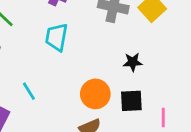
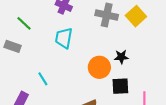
orange circle: (95, 94) -> (99, 67), moved

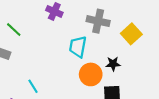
yellow square: (136, 16) -> (131, 34), moved
cyan trapezoid: (64, 38) -> (78, 47), moved

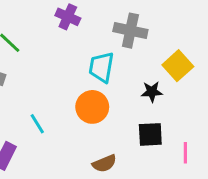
yellow square: (131, 34) -> (178, 66), moved
orange circle: (91, 74) -> (92, 107), moved

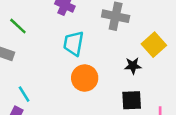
cyan trapezoid: (101, 67) -> (74, 43), moved
cyan line: (37, 124) -> (24, 94), moved

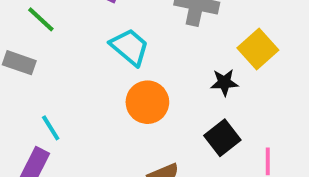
cyan trapezoid: (74, 43) -> (130, 47), turned 120
black square: (132, 100) -> (222, 138), turned -35

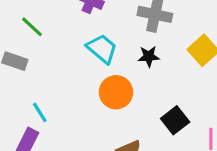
black star: (224, 82) -> (149, 56), moved

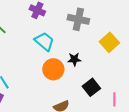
black star: (149, 56) -> (74, 59), moved

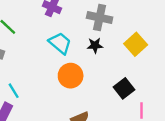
black star: (74, 59) -> (95, 45), moved
black square: (91, 87) -> (124, 88), moved

